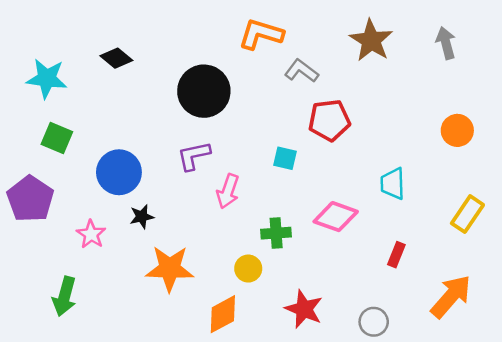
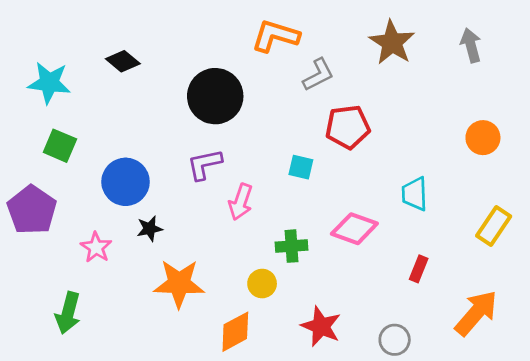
gray L-shape: (301, 71) -> (318, 75), turned 116

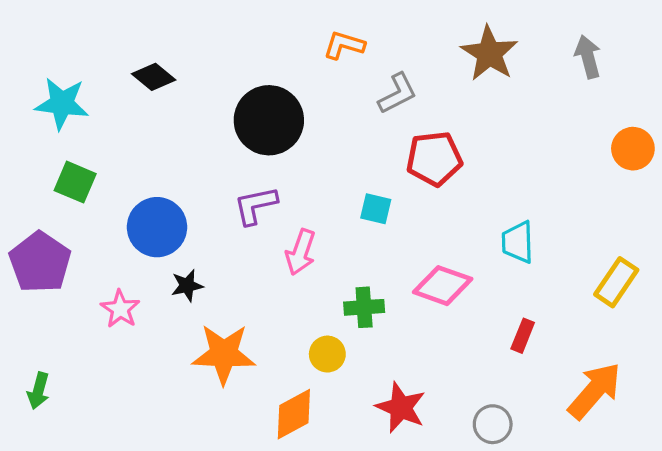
orange L-shape: (275, 36) -> (344, 45), size x0.7
orange circle: (483, 138) -> (633, 149), moved
green arrow: (68, 313) -> (38, 391), moved, size x0.7

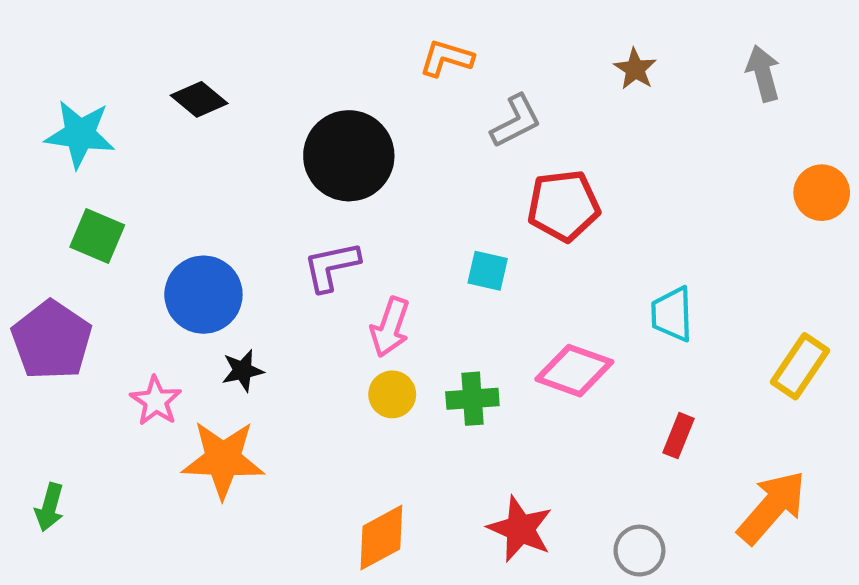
brown star: (489, 53) -> (635, 69), size x0.6
orange star: (224, 354) -> (223, 459), moved
yellow circle: (327, 354) -> (392, 394), moved

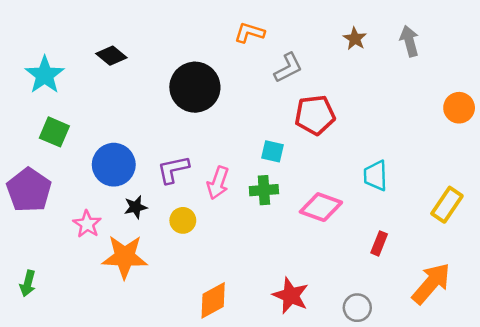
gray arrow: (763, 73) -> (409, 41), moved
cyan star: (80, 134) -> (45, 75), turned 30
purple L-shape: (331, 266) -> (173, 170), moved
yellow circle: (392, 394) -> (183, 220), moved
green cross: (472, 399) -> (264, 190), moved

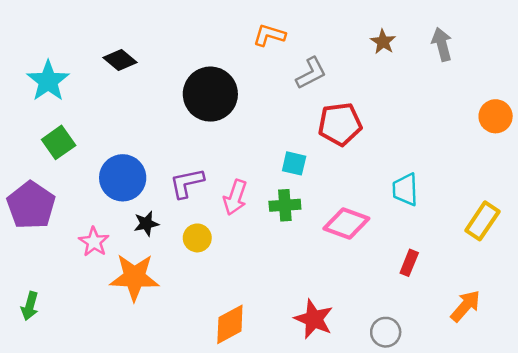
green square: (54, 132) -> (59, 142), turned 32
orange arrow: (431, 283) -> (465, 306), size x0.7

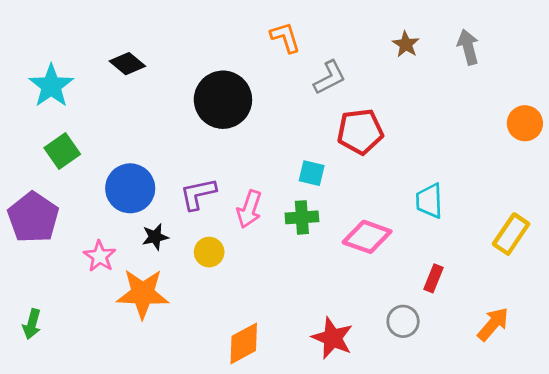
orange L-shape: (269, 35) -> (285, 37), turned 56
gray circle: (386, 332) -> (403, 321), moved

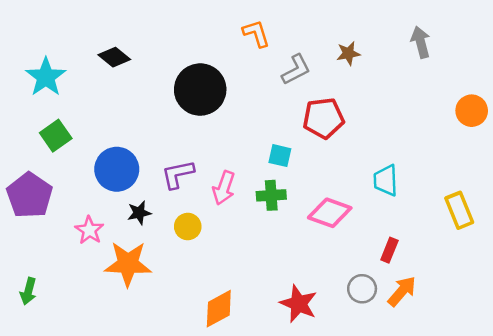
brown star: (406, 44) -> (348, 53), moved, turned 30
yellow rectangle: (511, 234) -> (459, 210), turned -56
orange arrow: (493, 324) -> (402, 291), moved

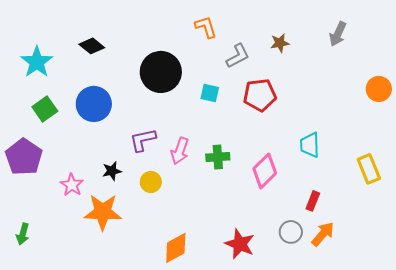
gray arrow: (421, 42) -> (338, 34), turned -140
cyan square: (280, 156) -> (210, 93), moved
blue circle: (117, 169) -> (94, 104), moved
pink diamond: (330, 213) -> (265, 171), turned -64

